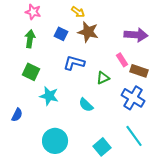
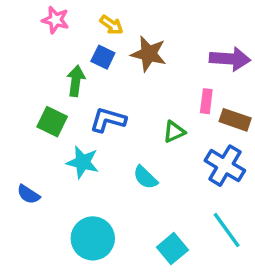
yellow arrow: (78, 12) -> (111, 25), moved
green arrow: (30, 39) -> (76, 81), moved
pink rectangle: (122, 60) -> (206, 101), turned 40
blue L-shape: (74, 63) -> (108, 120), moved
blue semicircle: (17, 115) -> (28, 194), turned 96

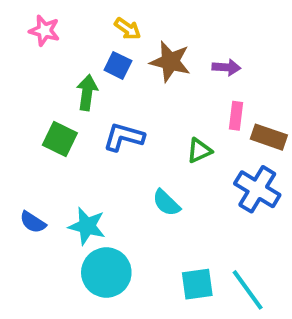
pink star: (55, 20) -> (44, 31), moved
purple arrow: (230, 59) -> (226, 67), moved, size x0.6
cyan star: (83, 162) -> (87, 226), moved
cyan line: (227, 230) -> (248, 290), moved
cyan square: (172, 249) -> (197, 284), turned 32

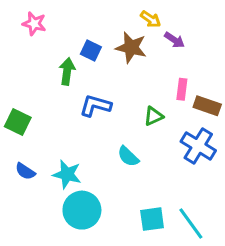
yellow arrow: (128, 29) -> (151, 19), moved
purple arrow: (226, 67) -> (174, 40), moved, turned 30
green square: (60, 139) -> (18, 122), moved

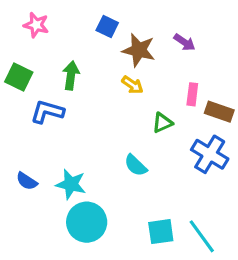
yellow arrow: (151, 19) -> (132, 85), moved
blue square: (91, 50) -> (107, 27), moved
blue L-shape: (95, 106) -> (47, 112), moved
green square: (18, 122) -> (19, 77), moved

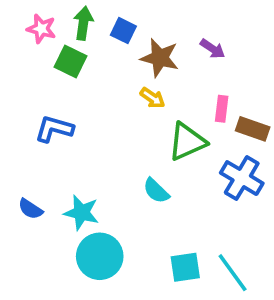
green arrow: (71, 75) -> (83, 23), moved
green square: (19, 77) -> (71, 61), moved
green triangle: (162, 123) -> (187, 142), size x1.6

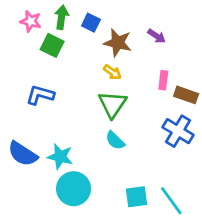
green triangle: (187, 142) -> (112, 104), moved, turned -32
blue semicircle: (30, 209) -> (23, 154), size x1.6

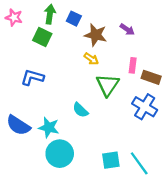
pink star: (31, 21) -> (14, 17), moved
green triangle: (112, 104) -> (108, 85), moved
cyan semicircle: (115, 140) -> (80, 110), moved

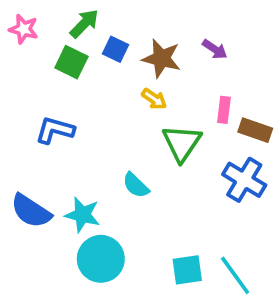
green arrow: (50, 14) -> (84, 24), turned 36
blue square: (74, 19) -> (116, 49), moved

